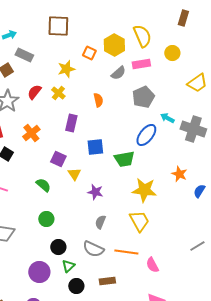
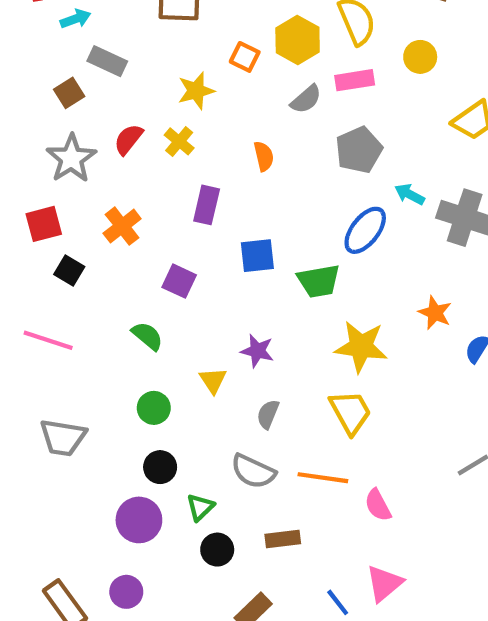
yellow triangle: (74, 174) -> (213, 380), moved
black circle: (58, 247) -> (160, 467), moved

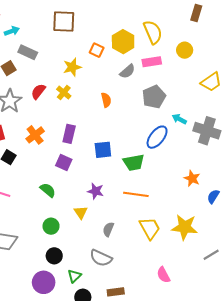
purple rectangle: (207, 205) -> (69, 134), moved
yellow star: (361, 347) -> (185, 227), moved
purple star: (257, 351) -> (96, 191), moved
orange line: (323, 478) -> (136, 194), moved

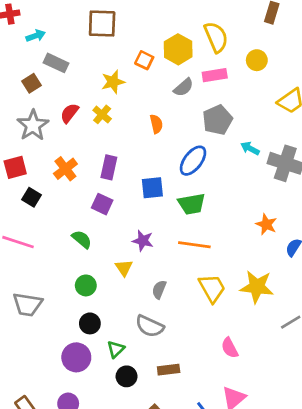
blue ellipse: (157, 137) -> (193, 161), moved

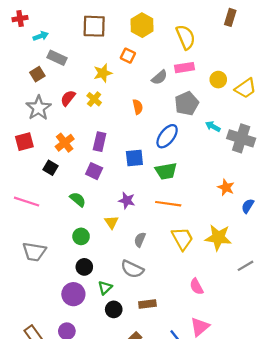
yellow hexagon: (178, 49) -> (142, 25), moved
yellow circle: (257, 60) -> (218, 80), moved
black square: (32, 197) -> (51, 168), moved

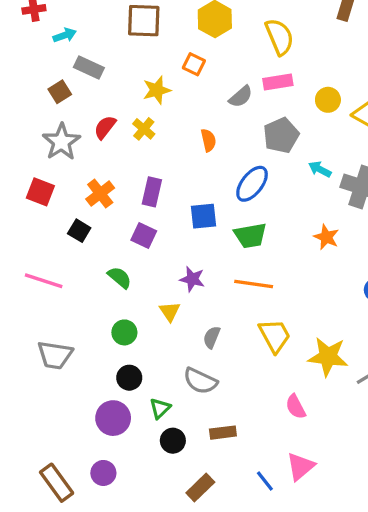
red square: (24, 142) -> (40, 192), turned 36
orange star: (226, 187) -> (326, 237), moved
yellow star: (218, 238) -> (328, 357), moved

